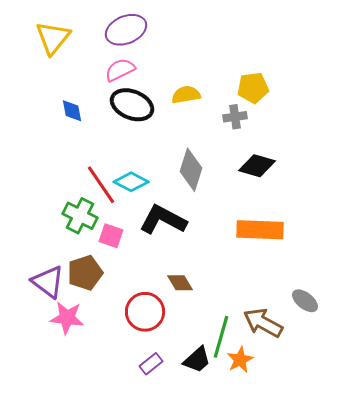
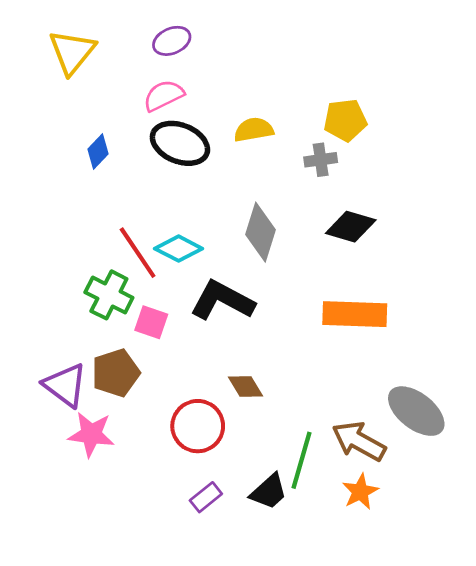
purple ellipse: (126, 30) -> (172, 41), size x0.7
blue diamond: (72, 111) -> (98, 152), turned 55
gray ellipse: (305, 301) -> (416, 411), size x1.6
orange star: (240, 360) -> (360, 492), moved

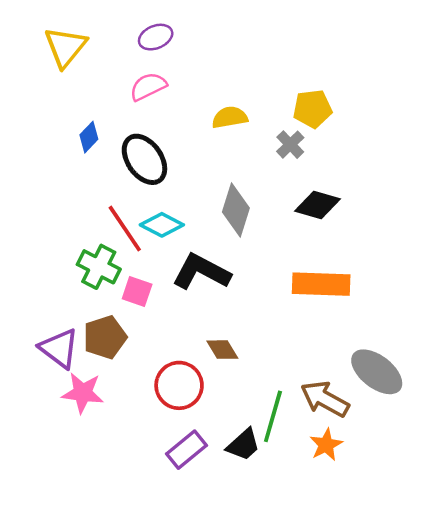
black ellipse: (180, 143) -> (144, 159), moved, turned 33
gray cross: (321, 160) -> (290, 145), turned -36
purple rectangle: (206, 497) -> (186, 450), size x1.4

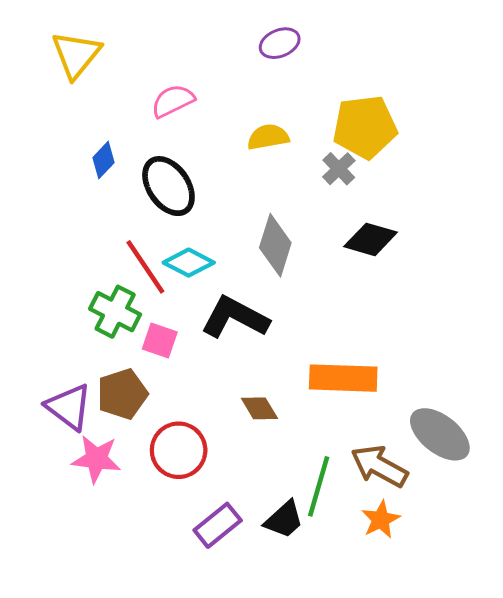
purple ellipse: (156, 37) -> (280, 43), moved
yellow pentagon: (312, 109) -> (365, 127), size x1.4
orange rectangle: (321, 284) -> (343, 378), moved
red circle: (179, 385) -> (179, 450), moved

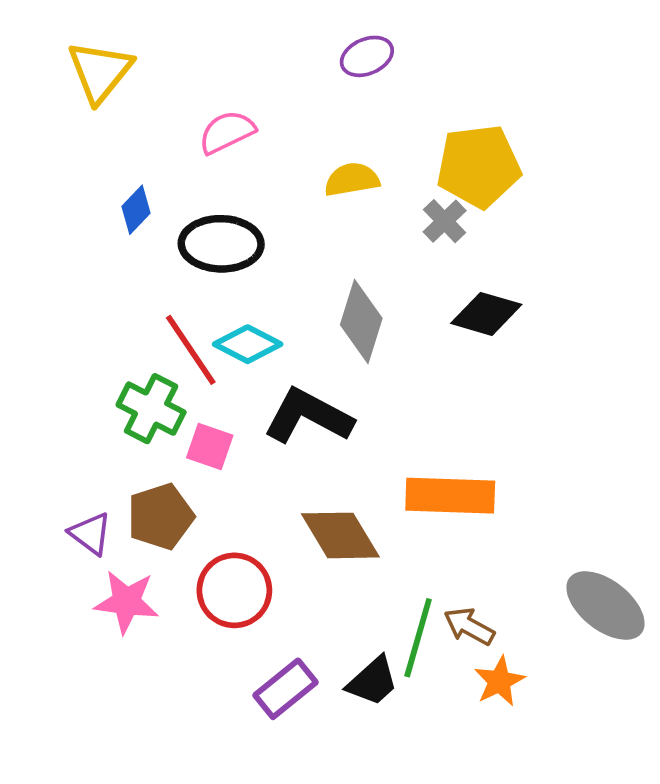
black ellipse: (168, 186) -> (221, 244), turned -54
purple triangle: (69, 407) -> (90, 534), size x0.7
brown diamond: (259, 408) -> (340, 535), size x1.6
gray ellipse: (440, 434) -> (606, 606), moved
brown arrow: (379, 466) -> (469, 626), moved, size x0.7

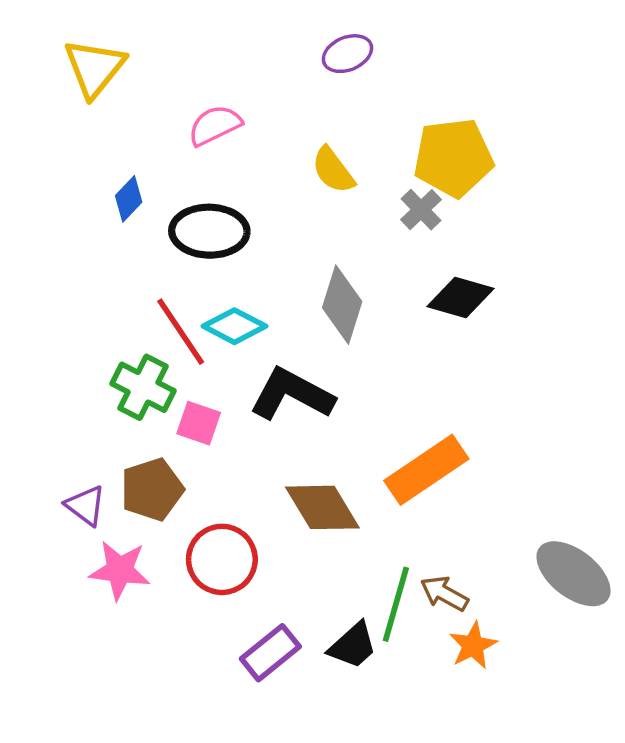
yellow semicircle: (352, 179) -> (333, 170), turned -117
orange rectangle: (450, 496) -> (426, 470), turned -36

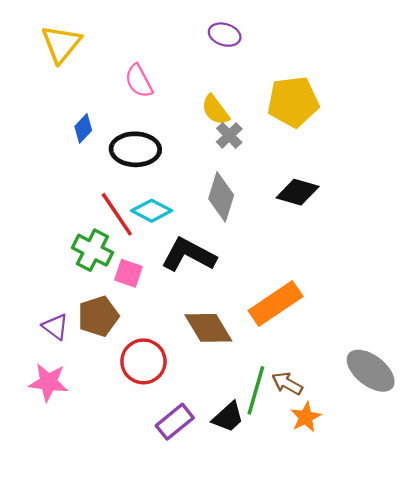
purple ellipse: (347, 54) -> (225, 35), turned 40
pink semicircle: (215, 125) -> (139, 81), turned -92
gray cross: (421, 210) -> (229, 135), moved
pink star: (120, 570) -> (48, 382), moved

